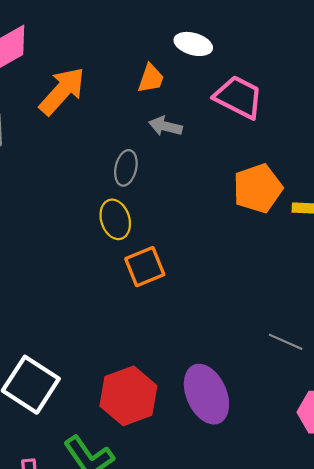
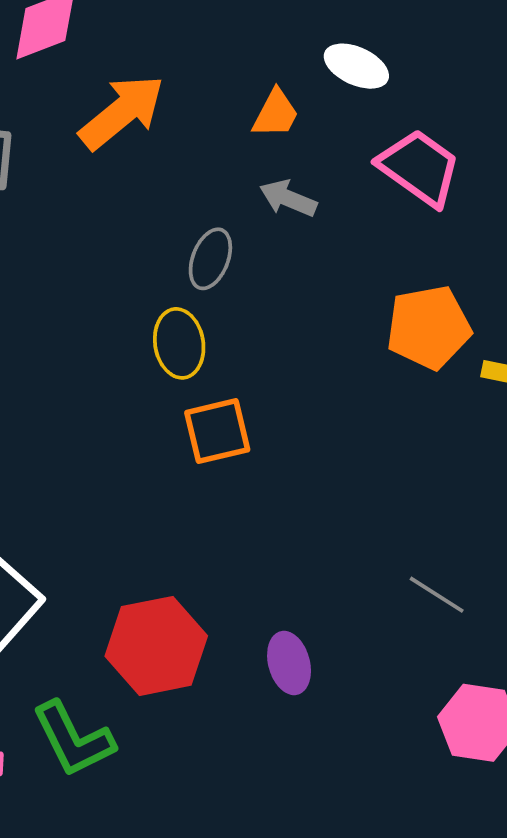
purple ellipse: (206, 394) -> (289, 663), size x0.6

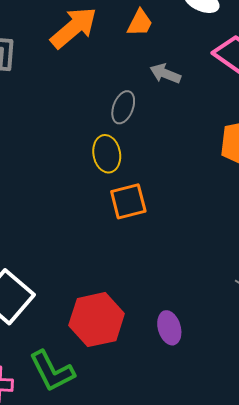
orange trapezoid: (276, 114) -> (140, 23), moved

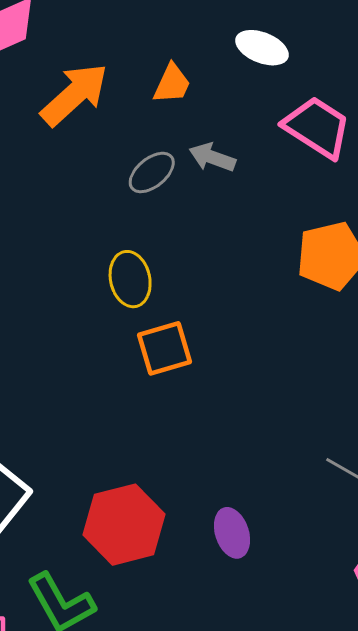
gray ellipse: (123, 107) -> (152, 172), moved, turned 32

